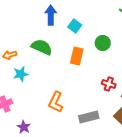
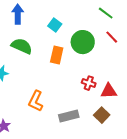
blue arrow: (51, 15) -> (18, 14), moved
green circle: (103, 43) -> (83, 42), size x1.5

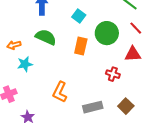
red triangle: (109, 91) -> (133, 54), moved

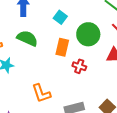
red cross: (113, 74) -> (79, 66), moved
orange L-shape: (60, 92) -> (41, 93), turned -45

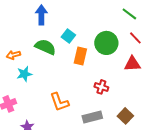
cyan square: (60, 17) -> (68, 36), moved
red cross: (79, 66) -> (101, 87), moved

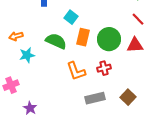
green circle: (106, 43) -> (109, 39), moved
green semicircle: (45, 47) -> (56, 41), moved
red cross: (101, 87) -> (104, 68), turned -32
orange L-shape: (59, 102) -> (76, 71), moved

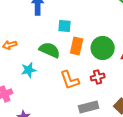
cyan square: (71, 17) -> (65, 26), turned -32
cyan star: (27, 55) -> (29, 70), moved

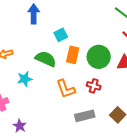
cyan square: (65, 26) -> (61, 35), turned -32
red cross: (98, 77) -> (94, 86), turned 32

